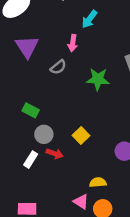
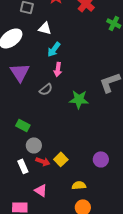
cyan arrow: (89, 19) -> (54, 49), moved
yellow square: (81, 136) -> (61, 159), moved
white rectangle: (31, 160) -> (23, 166), turned -56
pink triangle: (81, 202) -> (41, 190), moved

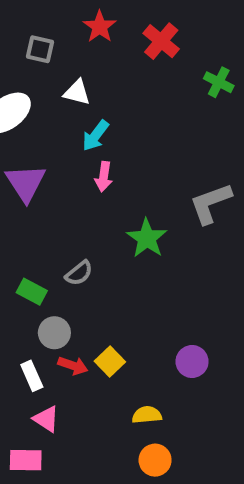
gray semicircle: (46, 89) -> (79, 273), moved
green star: (79, 99) -> (147, 238), turned 30
pink triangle: (41, 190) -> (46, 419), moved

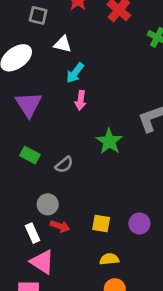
green rectangle: (32, 292) -> (30, 155), moved
yellow square: (110, 361) -> (101, 224), moved, turned -36
pink triangle: (46, 419) -> (42, 262), size x1.4

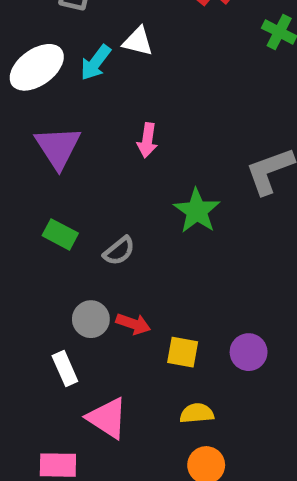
white triangle: (63, 44) -> (138, 41), moved
cyan arrow: (75, 73) -> (96, 63), moved
red arrow: (60, 226) -> (133, 324), moved
pink triangle: (42, 262) -> (107, 418), moved

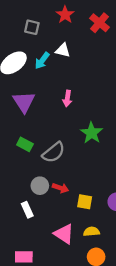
gray semicircle: (119, 251) -> (54, 152), size x1.5
pink triangle: (107, 418) -> (64, 234), moved

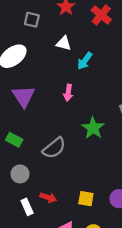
cyan arrow: (42, 61) -> (85, 61), moved
green rectangle: (25, 144) -> (14, 140), moved
gray circle: (40, 186) -> (20, 174), moved
red arrow: (61, 188) -> (48, 197), moved

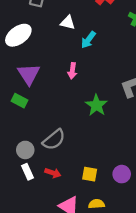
green rectangle: (14, 140) -> (20, 101), moved
gray semicircle: (54, 148) -> (54, 140), moved
white rectangle: (27, 207) -> (28, 172), moved

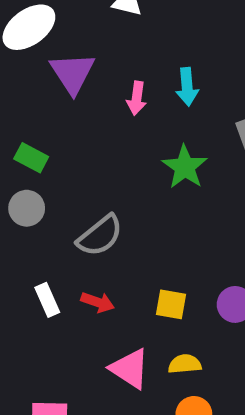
cyan arrow: (88, 40) -> (187, 87), moved, turned -42
purple triangle: (29, 74) -> (72, 73), moved
gray circle: (25, 150) -> (27, 208), moved

